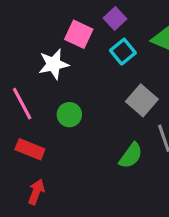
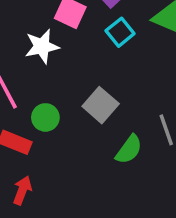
gray square: (142, 100) -> (101, 105), moved
green circle: (69, 115) -> (45, 117), moved

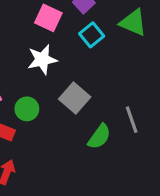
white star: (42, 46) -> (42, 60), moved

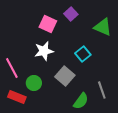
cyan square: (92, 35) -> (83, 54), moved

